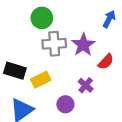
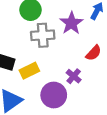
purple star: (83, 45) -> (71, 23), moved
purple circle: (65, 104) -> (54, 95), size x1.5

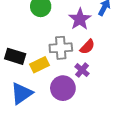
gray cross: (43, 35) -> (61, 48), moved
red semicircle: (94, 53) -> (87, 47), moved

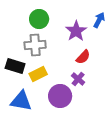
gray cross: (61, 48) -> (35, 45), moved
blue triangle: (22, 93) -> (21, 101), turned 45

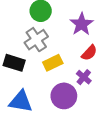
gray cross: (35, 45) -> (36, 40), turned -30
yellow rectangle: (38, 74) -> (53, 63), moved

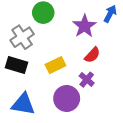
gray cross: (36, 40) -> (22, 37), moved

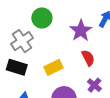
red semicircle: (92, 55) -> (88, 58), turned -70
purple cross: (87, 80) -> (94, 85), moved

